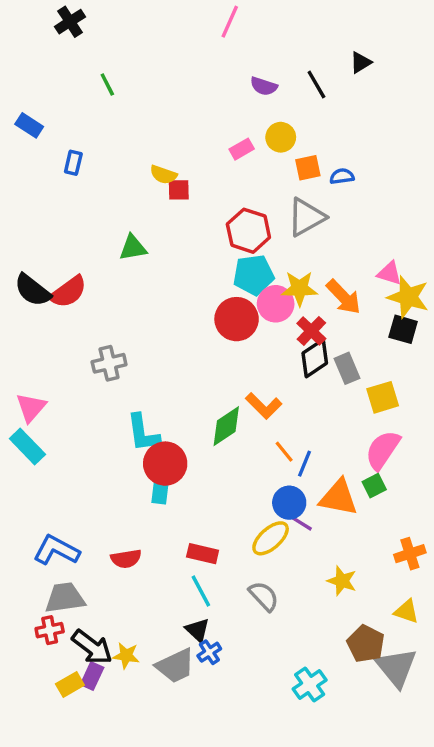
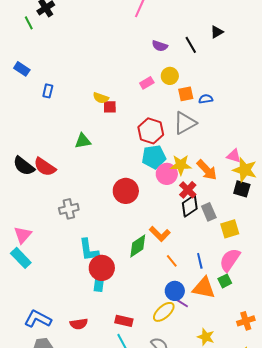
green line: (107, 85) -> (29, 23), moved
red semicircle: (68, 292) -> (45, 167), turned 70
red circle: (237, 319) -> (126, 191), moved
blue line: (305, 464) -> (200, 261), moved, turned -35

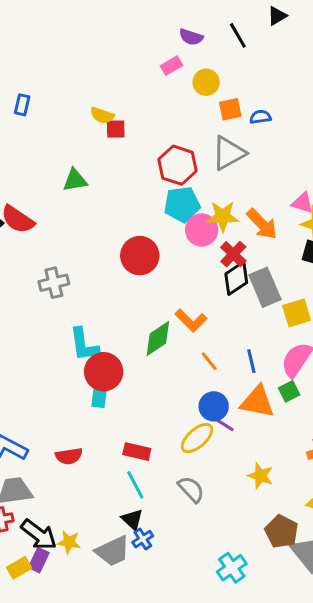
pink rectangle: (147, 83) -> (171, 66), moved
gray rectangle: (209, 212) -> (265, 287), size x1.4

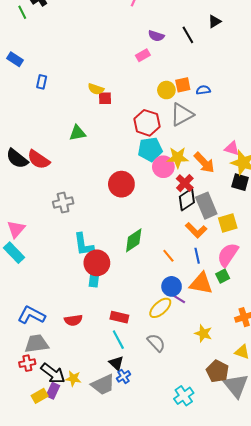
yellow circle: (206, 82) -> (166, 90), moved
orange L-shape: (191, 320) -> (196, 230), moved

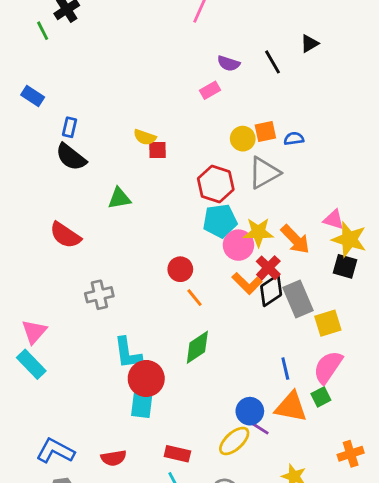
black semicircle: (17, 159) -> (71, 157), moved
red circle: (121, 184) -> (180, 269), size x0.7
orange L-shape: (196, 230) -> (247, 283), moved
orange line: (168, 256) -> (194, 298), moved
cyan rectangle: (94, 280) -> (142, 403), size x1.5

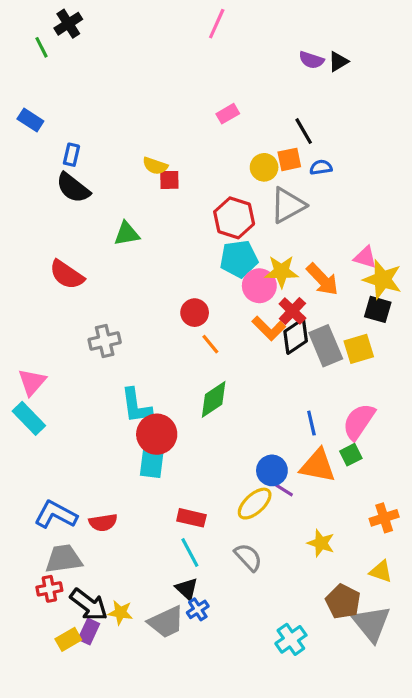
black line: (273, 62) -> (304, 131), moved
purple semicircle: (229, 63) -> (311, 60), moved
yellow square: (328, 323) -> (359, 349), moved
red semicircle: (114, 458) -> (103, 523), moved

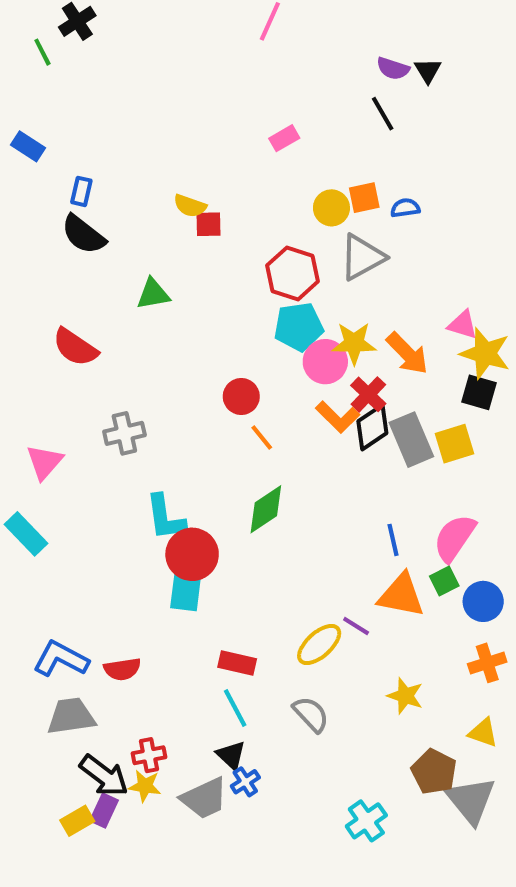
black triangle: (338, 62) -> (428, 71), turned -30
black line: (304, 131) -> (383, 114), moved
pink triangle: (32, 382) -> (44, 462), moved
blue circle: (272, 470) -> (483, 601), moved
red cross: (49, 589) -> (149, 755), moved

